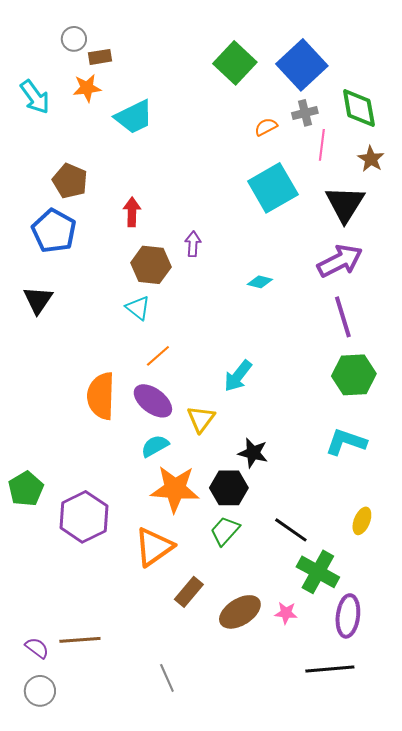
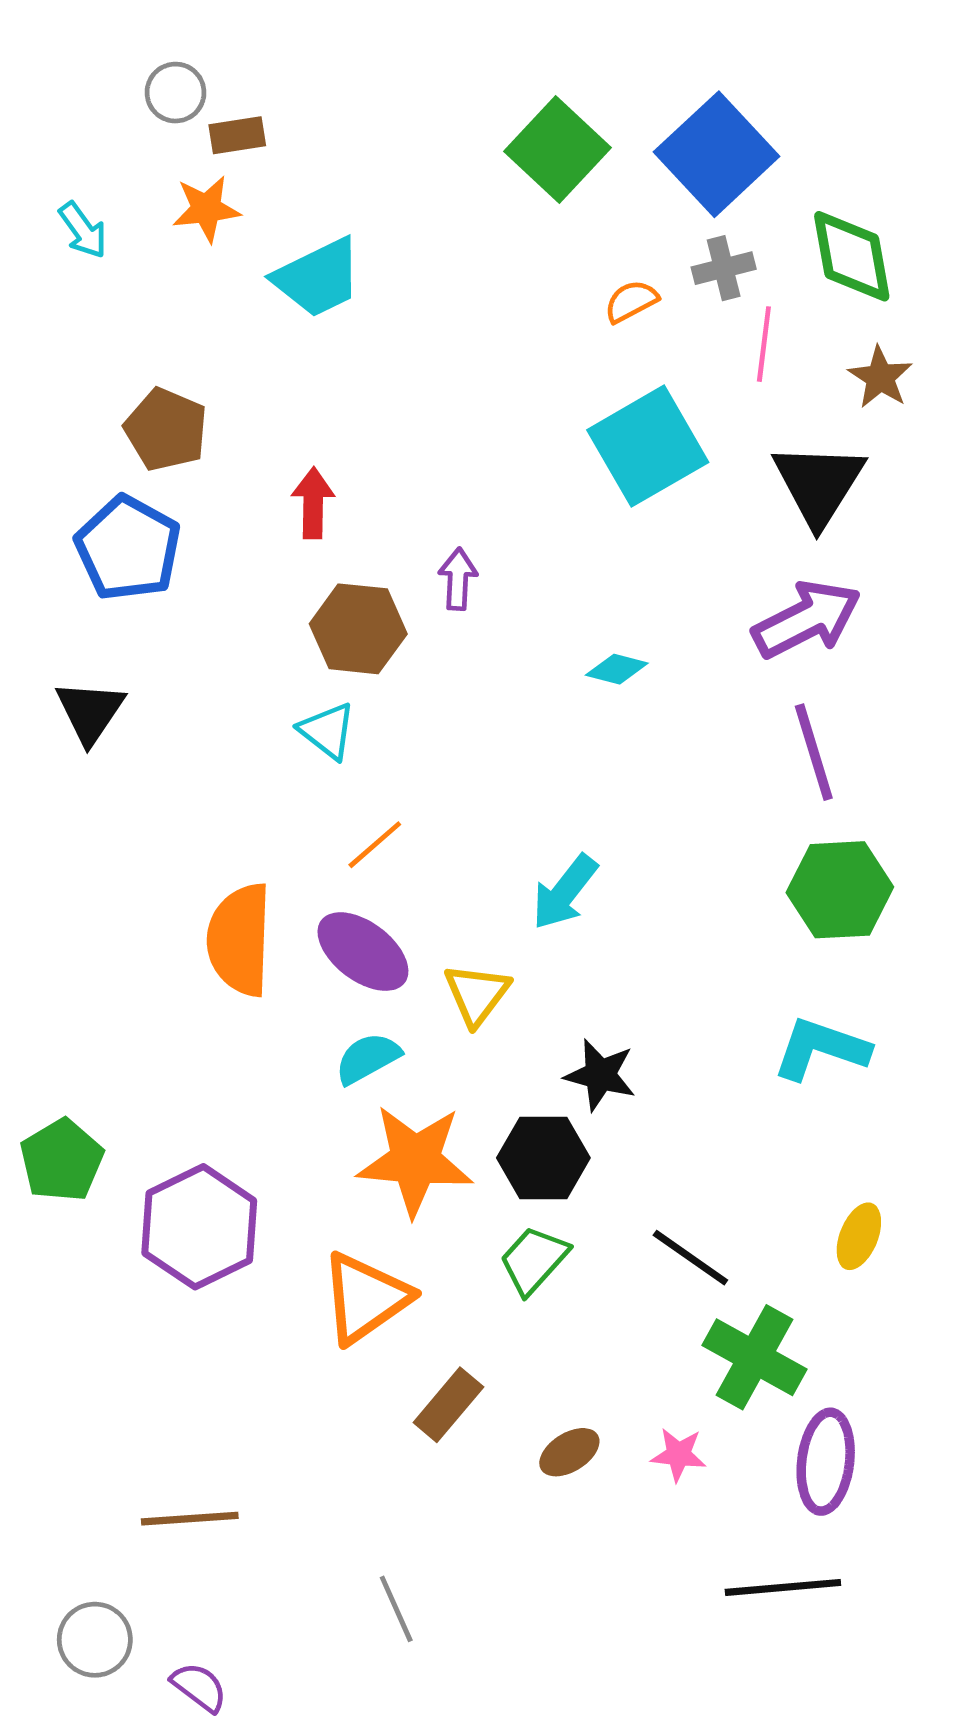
cyan arrow: (35, 97) -> (83, 230), size x0.7
brown ellipse: (240, 612) -> (569, 1452), size x0.6
purple semicircle: (37, 648) -> (199, 1687), moved

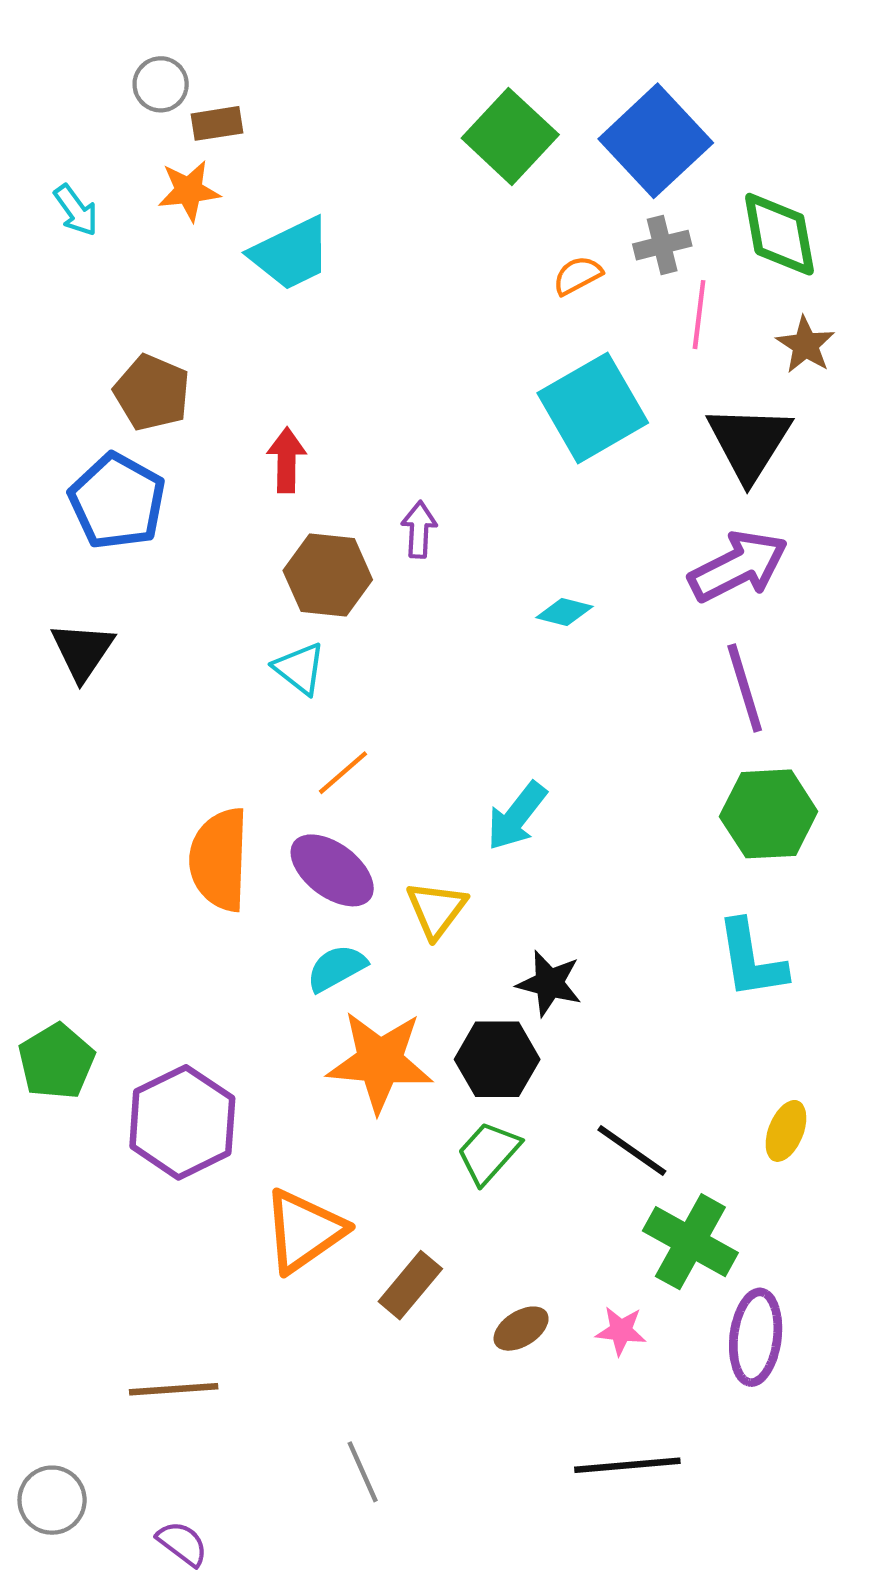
cyan L-shape: (821, 1049) -> (751, 959), turned -118
orange triangle: (365, 1298) -> (304, 1231), moved
black line: (783, 1587) -> (627, 1465), moved
gray circle: (95, 1640) -> (52, 1500), moved

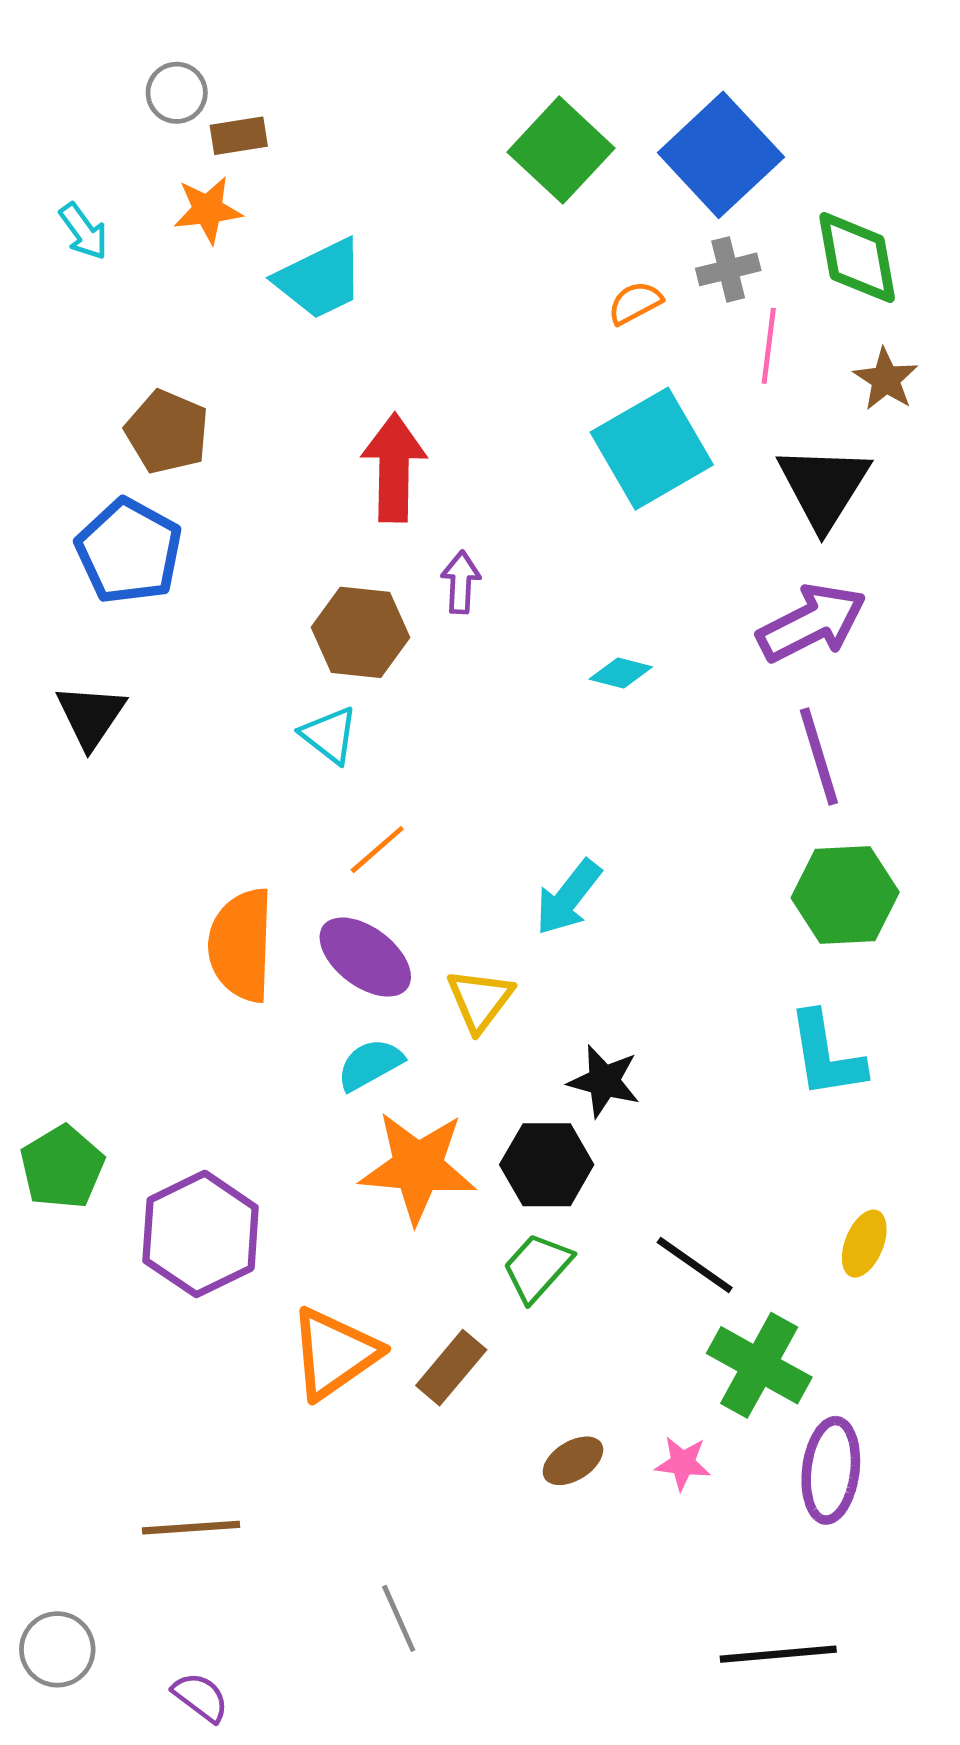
red arrow: (287, 460) -> (394, 468), moved, size x1.5
brown rectangle: (410, 1285) -> (451, 1368), moved
black line: (627, 1465) -> (778, 1654), moved

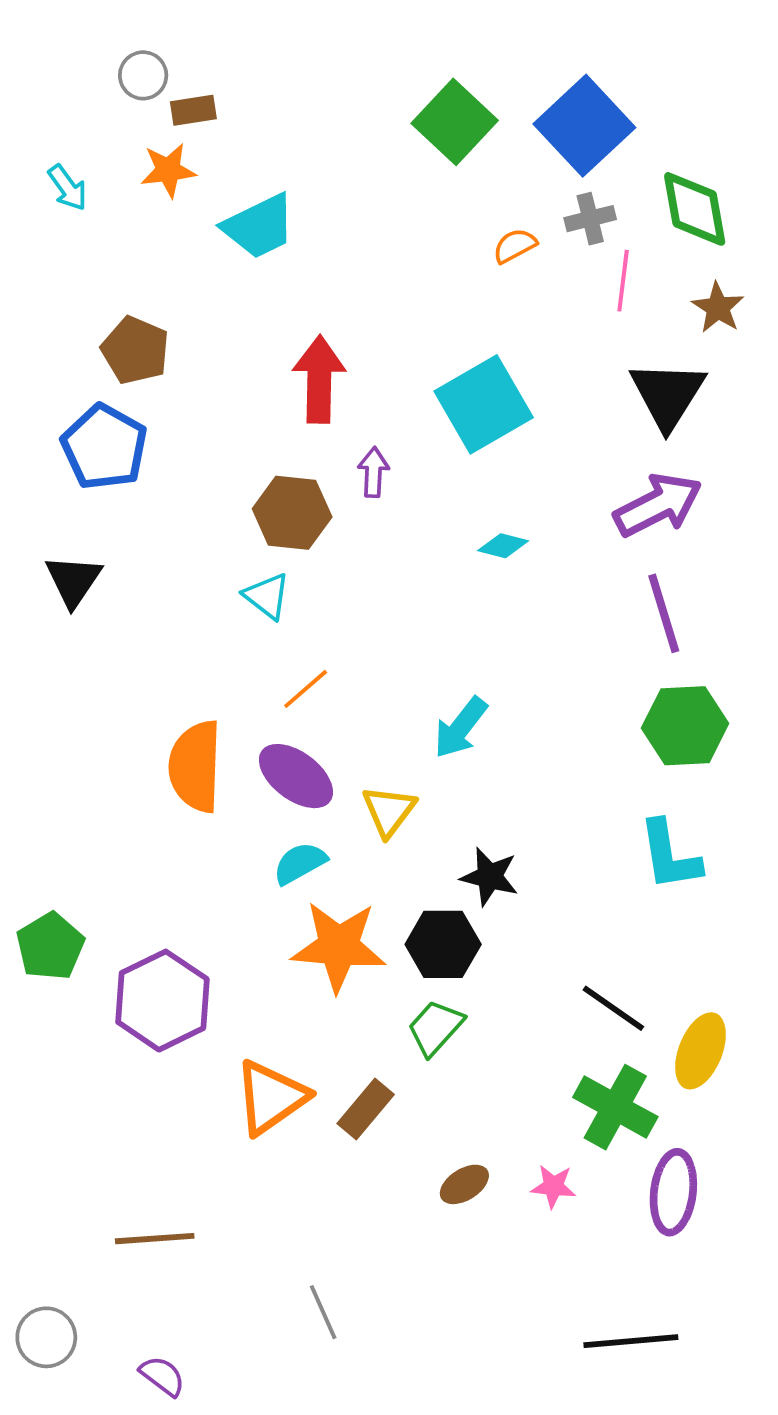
cyan square: (652, 449) -> (484, 404), moved
yellow ellipse: (864, 1244) -> (700, 1051), moved, size x1.4
black line: (695, 1265) -> (613, 1008), moved

